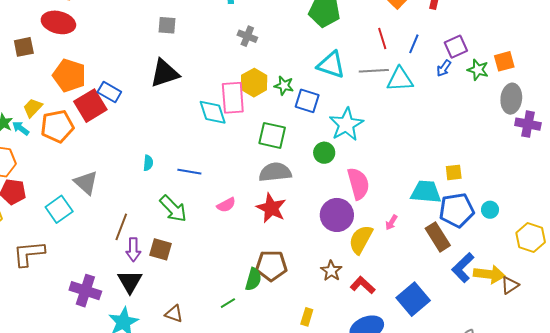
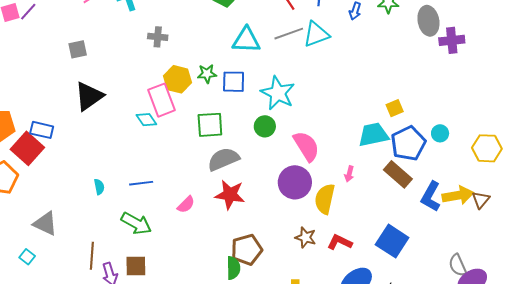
cyan diamond: (213, 112) -> (146, 120), size x0.7
cyan square: (59, 209) -> (27, 257), size x0.6

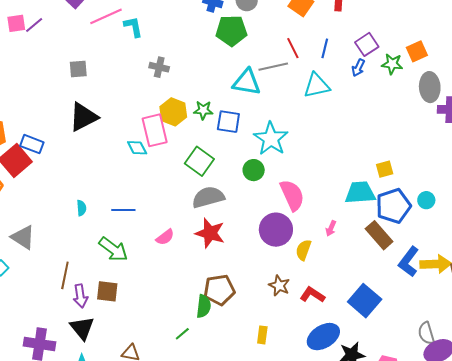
gray line: (289, 34) -> (273, 67), moved
green square: (210, 125) -> (199, 161), turned 32
yellow semicircle: (325, 199) -> (303, 250), size x0.7

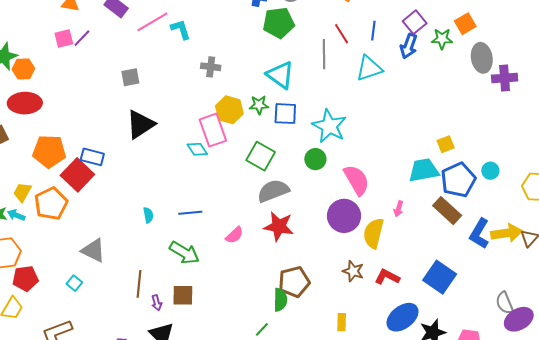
gray line: (273, 67) -> (324, 54), turned -72
blue arrow: (358, 68) -> (409, 46), size x1.4
cyan triangle: (247, 82) -> (280, 75), moved, turned 32
yellow semicircle: (303, 250) -> (373, 233), size x1.4
purple arrow: (80, 296) -> (157, 303), size x0.7

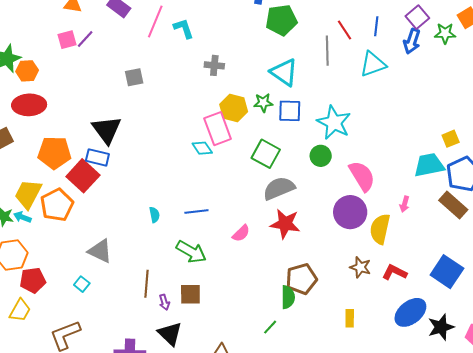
pink line: (152, 22) -> (155, 22), turned -36
black triangle: (141, 124) -> (107, 130), moved, turned -32
yellow trapezoid: (22, 192) -> (28, 194), size x1.5

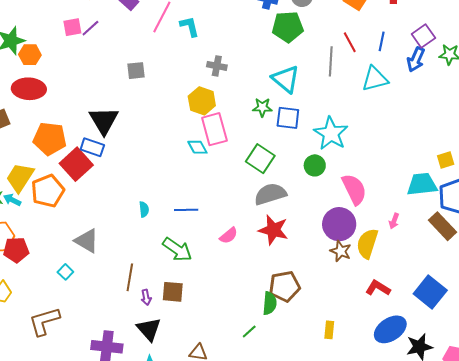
yellow hexagon: (234, 108) -> (202, 101), moved
brown star: (360, 267) -> (341, 251), moved
red pentagon: (33, 280) -> (16, 250), moved

